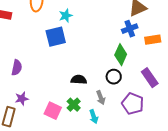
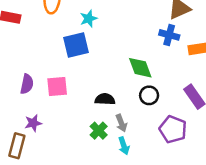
blue cross: (130, 29) -> (169, 35), turned 35
green diamond: (121, 55) -> (140, 68), moved, turned -45
gray arrow: (101, 98) -> (121, 123), moved
pink square: (53, 111) -> (57, 87), moved, turned -30

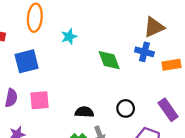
blue square: (76, 45) -> (27, 61), moved
green diamond: (140, 68) -> (109, 60), moved

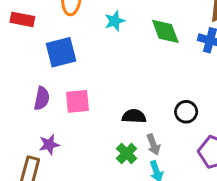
green diamond: (109, 60) -> (165, 31), moved

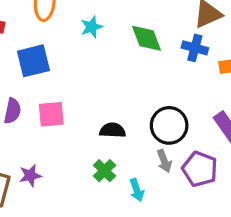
black circle: (186, 112) -> (169, 125), size x1.5
purple star: (49, 145) -> (30, 175), moved
gray arrow: (153, 145) -> (164, 161), moved

